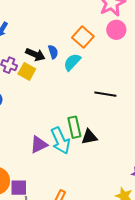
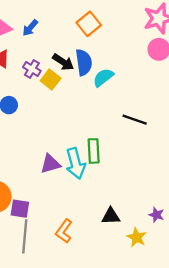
orange square: (83, 37) -> (89, 24), moved
blue semicircle: (53, 52) -> (84, 62), size x1.6
black triangle: (89, 137) -> (111, 216), moved

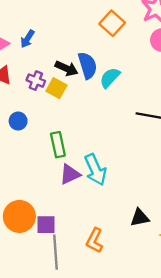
orange square: (89, 24) -> (112, 23), moved
green rectangle: (94, 151) -> (58, 145), moved

